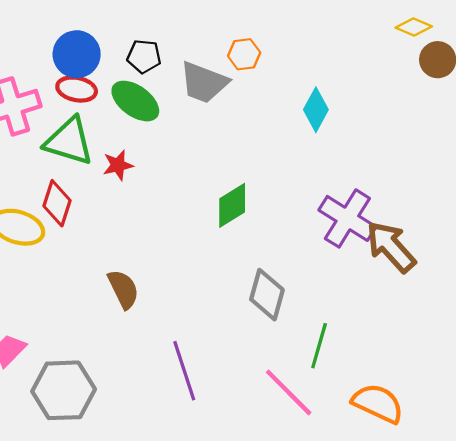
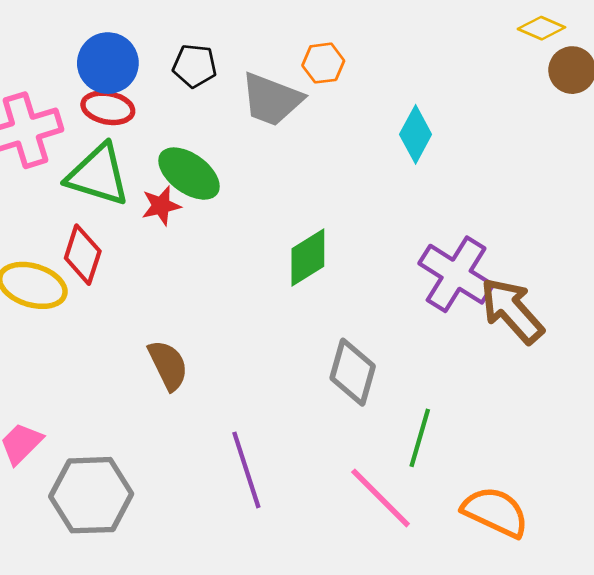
green ellipse: (135, 101) -> (189, 174), moved

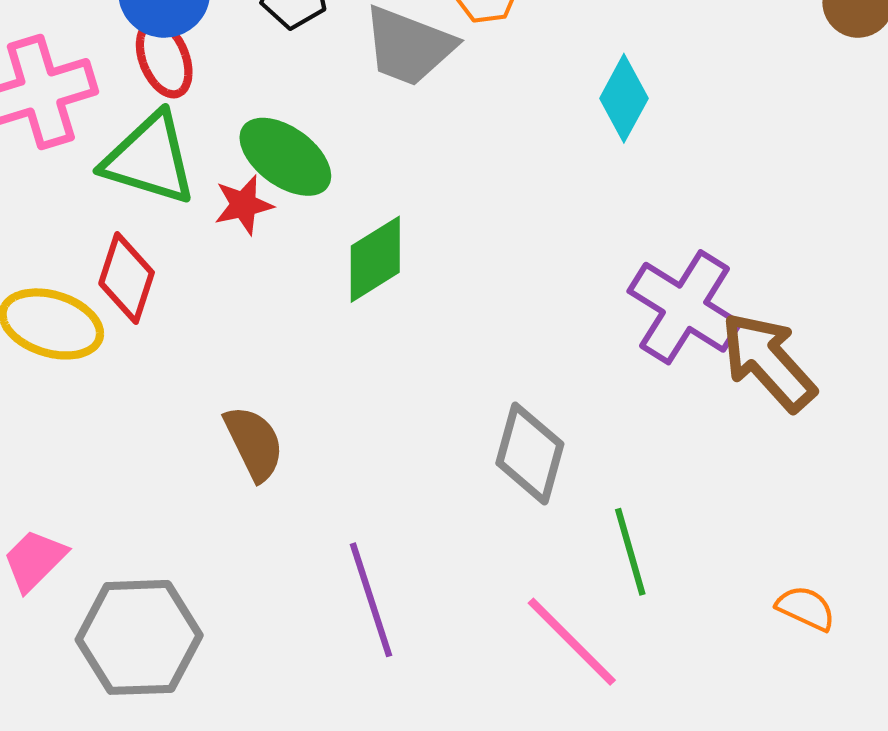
red ellipse: (108, 108) -> (164, 59), turned 57
green diamond: (308, 257) -> (375, 259), moved
green line: (420, 438) -> (630, 552), turned -32
orange semicircle: (495, 512) -> (806, 608), moved, size x0.6

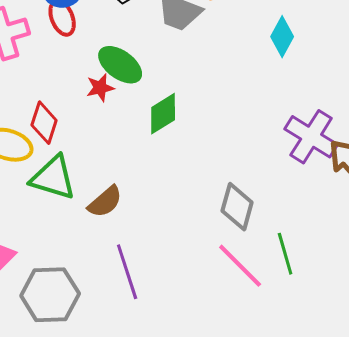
green triangle: (150, 159) -> (53, 178), moved
brown semicircle: (254, 443) -> (105, 202), turned 75
purple line: (371, 600) -> (127, 272), moved
pink line: (572, 642) -> (240, 266), moved

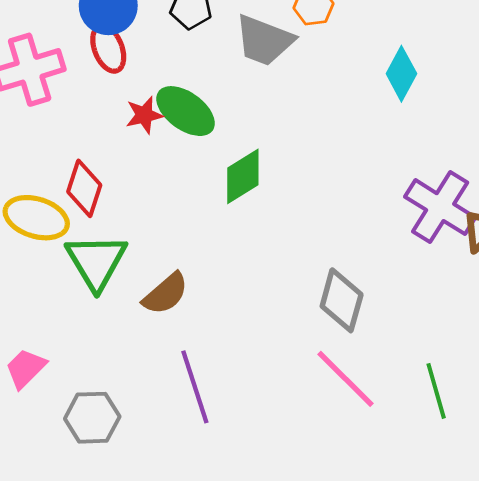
red star: (100, 88) -> (144, 115), moved
green triangle: (53, 178) -> (96, 262), turned 42
green line: (285, 254) -> (436, 391), moved
gray hexagon: (50, 295) -> (92, 418), size x0.7

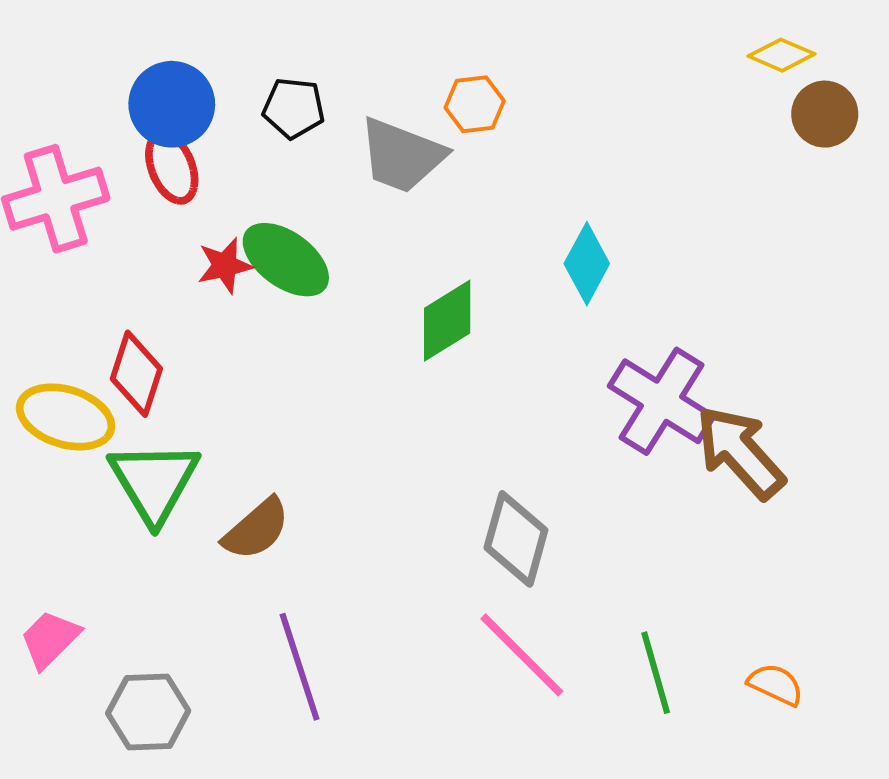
cyan diamond: (401, 74) -> (587, 264), moved
green diamond: (243, 176) -> (447, 321), moved

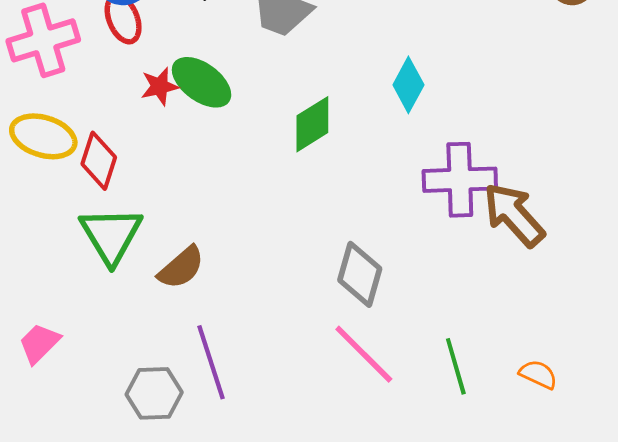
purple cross: (662, 401) -> (460, 180), turned -34
yellow ellipse: (66, 417) -> (43, 136), moved
gray hexagon: (148, 712) -> (154, 393), moved

